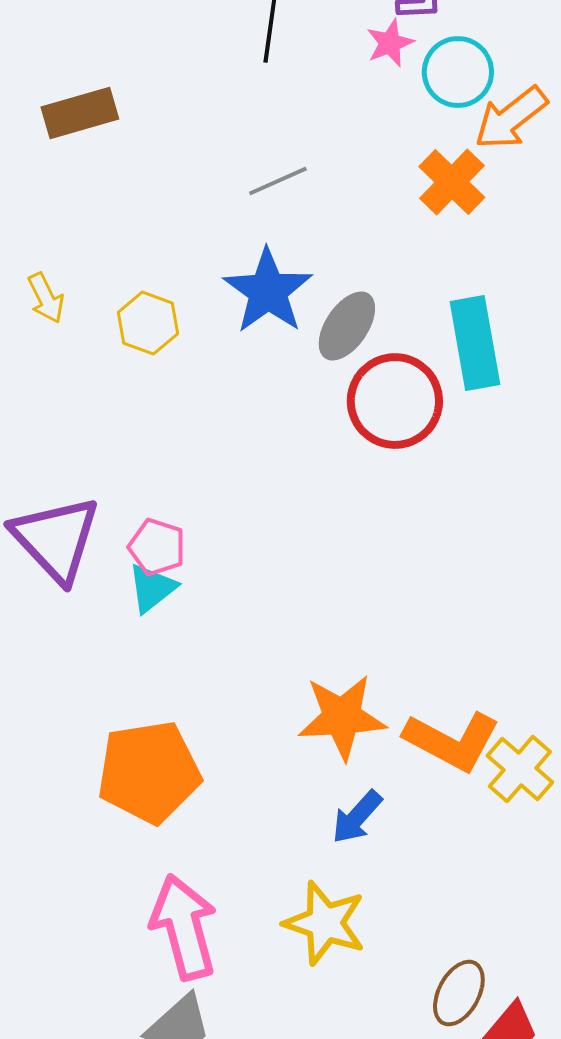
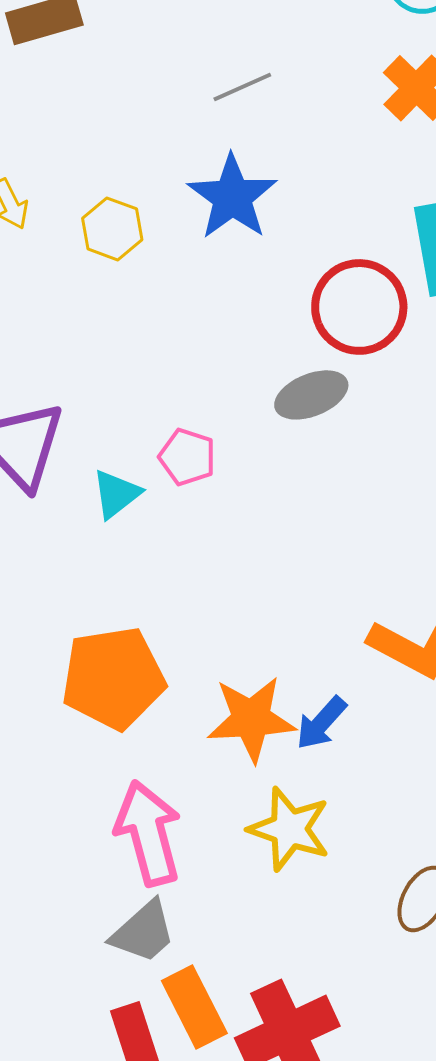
gray ellipse: (347, 326) -> (311, 395), moved, turned 34
pink pentagon: (157, 547) -> (187, 457), moved
orange star: (342, 717) -> (251, 719), moved

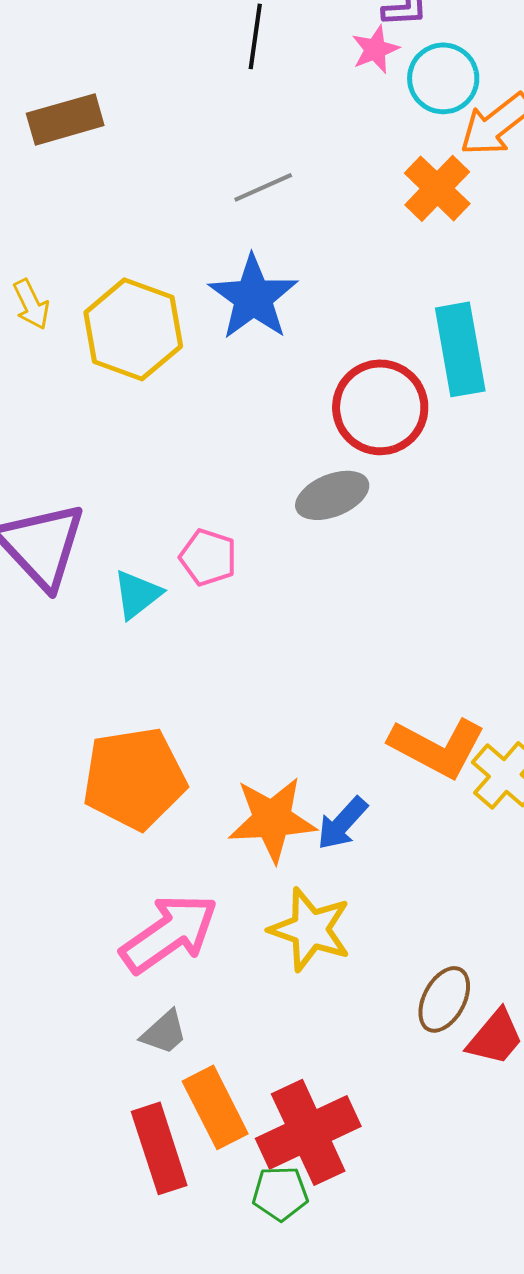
yellow hexagon: (112, 229) -> (133, 329), size x1.6
pink arrow: (148, 833) -> (169, 933), turned 70
gray trapezoid: (143, 932) -> (164, 1032), size x0.7

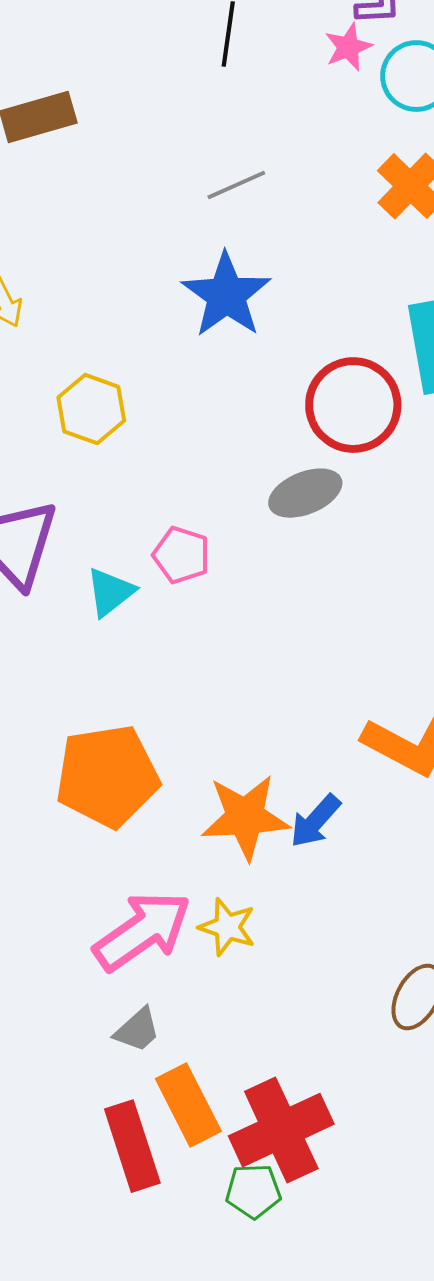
yellow hexagon: (133, 329) -> (91, 409), moved, size x0.7
yellow star: (310, 929) -> (227, 927), moved, size x0.7

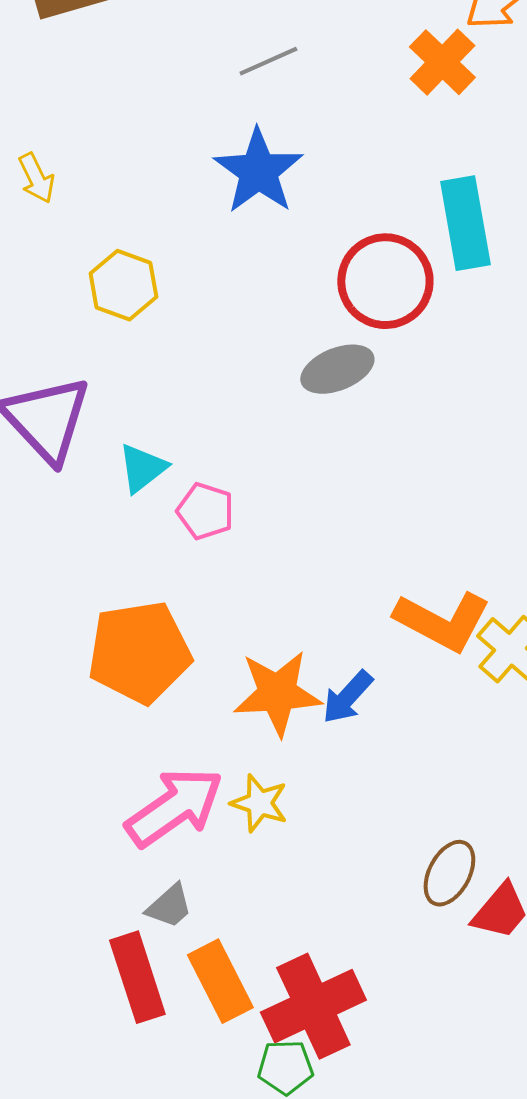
pink pentagon: (181, 555) -> (205, 511), moved
red rectangle: (132, 1146) -> (137, 977), moved

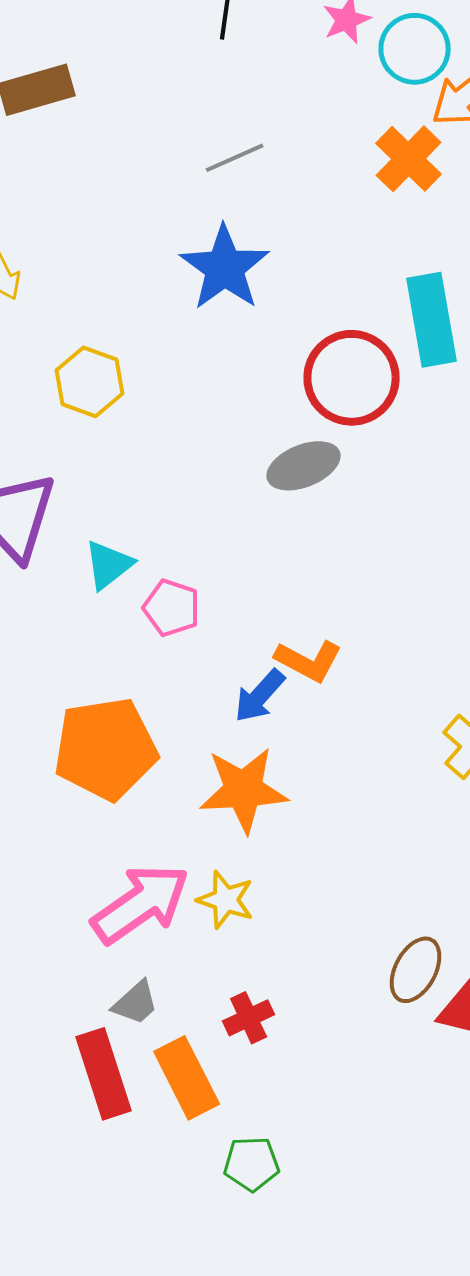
orange L-shape: (442, 621) -> (309, 661), moved, size x0.7
blue arrow: (347, 697) -> (260, 696), moved
red cross: (313, 1006) -> (249, 1018), moved, size x0.5

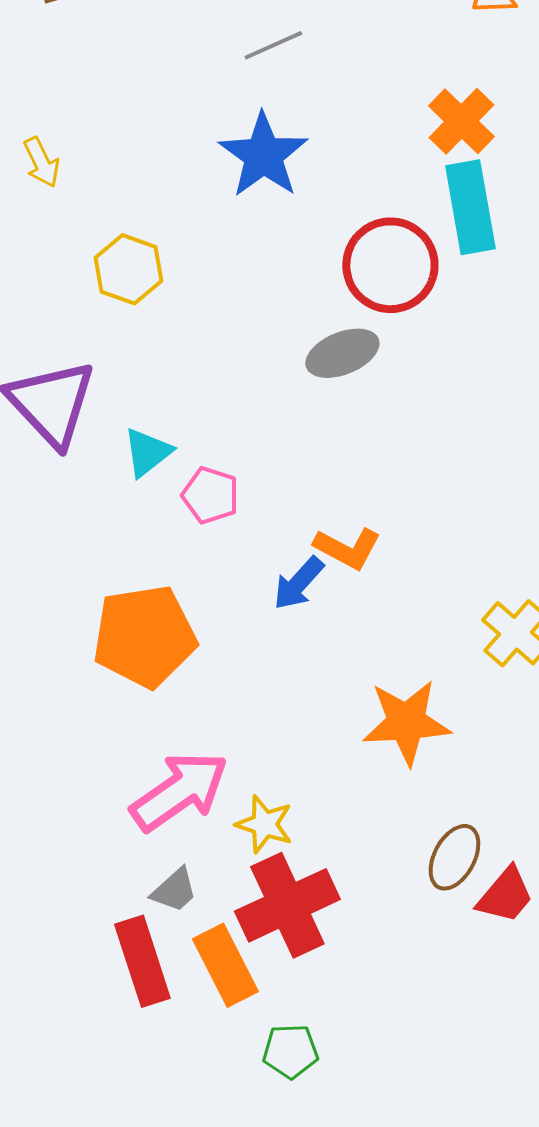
orange cross: (409, 159) -> (461, 121), moved
orange star: (244, 790) -> (406, 722), moved
yellow star: (226, 900) -> (264, 824), moved
red cross: (249, 1018) -> (287, 905), size x2.0

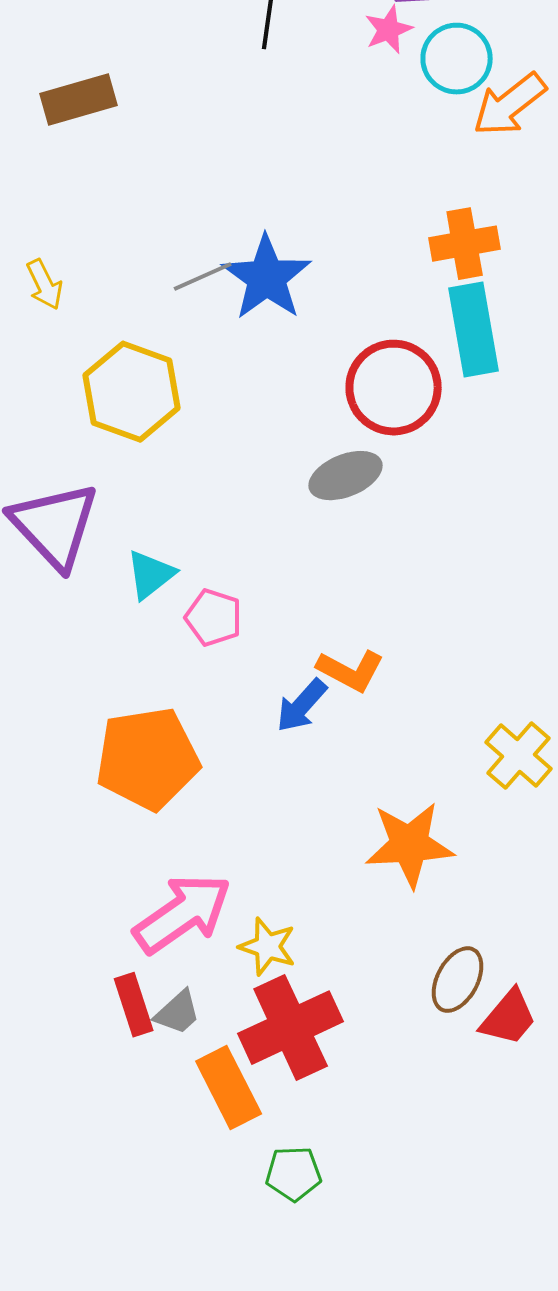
gray line: (273, 45) -> (203, 277), moved
orange cross: (461, 121) -> (465, 244), turned 36
yellow hexagon: (128, 269) -> (132, 392), size x1.4
red rectangle: (142, 961) -> (134, 1005), moved, size x0.7

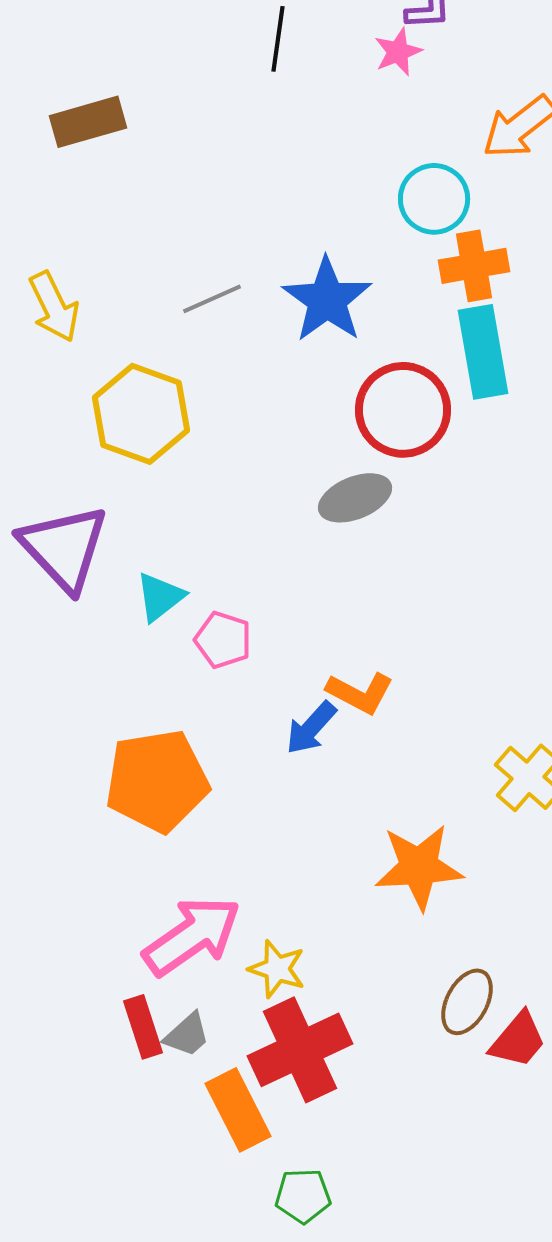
cyan circle: (457, 59) -> (434, 199), moved
blue star: (267, 278) -> (327, 300), moved
yellow arrow: (45, 285) -> (54, 307), size x1.4

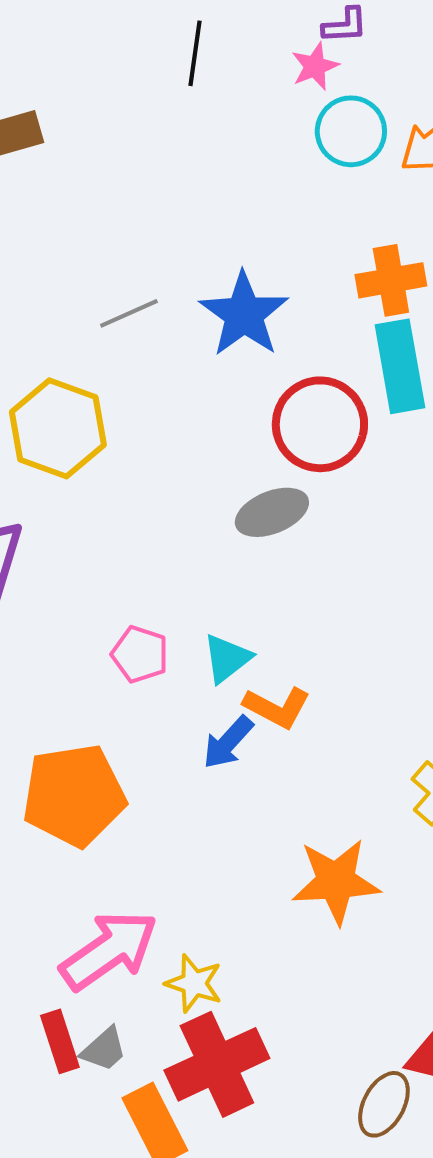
cyan circle: (434, 199) -> (351, 131), moved
cyan triangle: (160, 597) -> (227, 658), moved
brown ellipse: (467, 1002) -> (384, 1104), moved

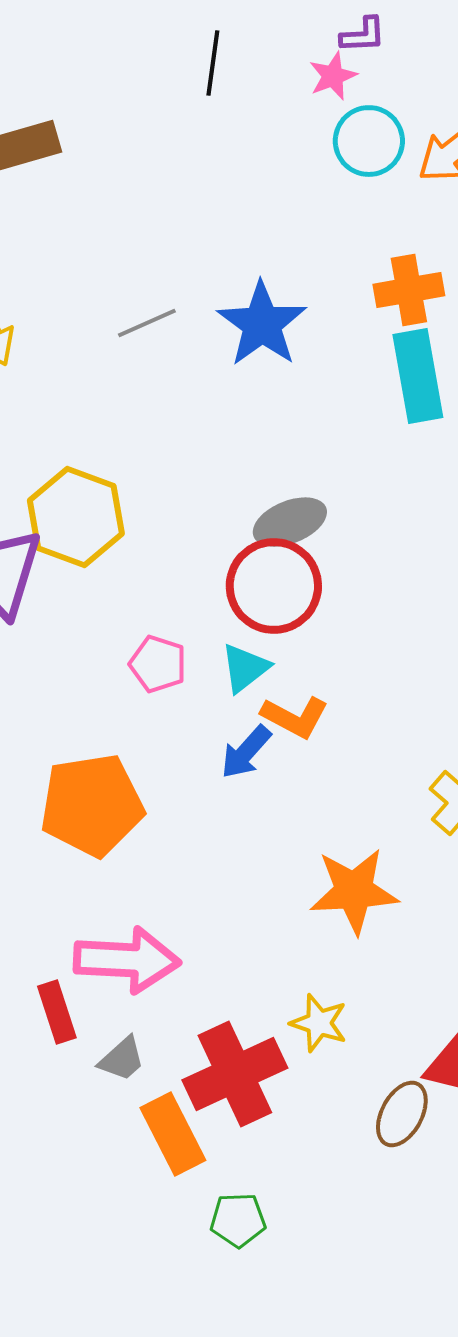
red circle: (320, 424) -> (274, 586), moved
yellow hexagon: (58, 428) -> (76, 517), moved
pink arrow: (109, 950) -> (127, 960), turned 38
yellow star: (194, 983) -> (319, 1023), moved
red rectangle: (60, 1041) -> (57, 1012), moved

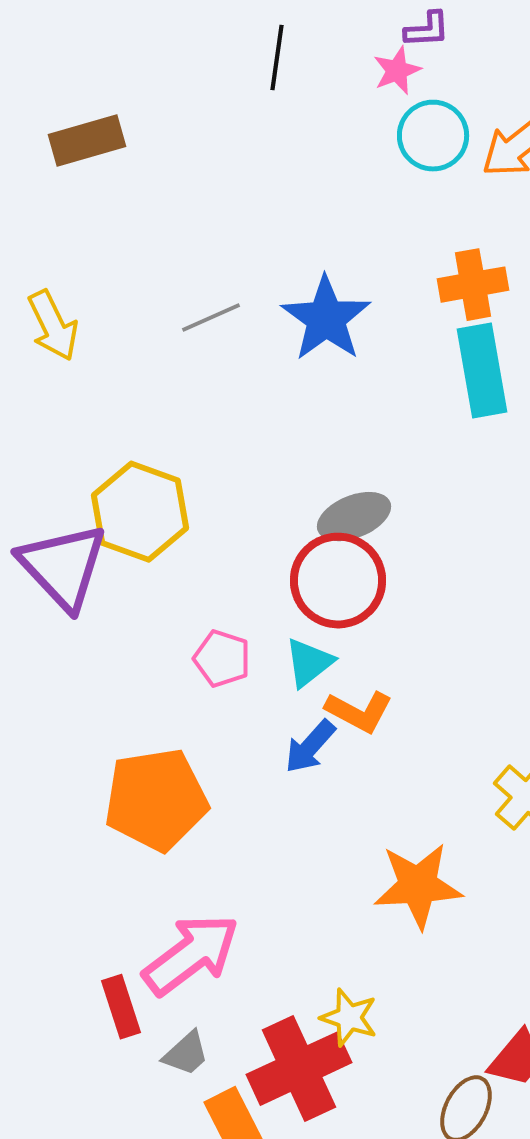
pink arrow: (127, 960) -> (191, 955), turned -40
yellow star: (319, 1023) -> (349, 1018), moved

